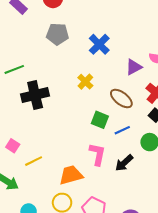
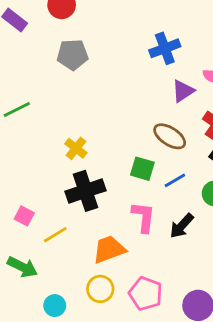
blue cross: (99, 44) -> (165, 48), moved, turned 30
yellow cross: (85, 82) -> (76, 148), moved
black cross: (35, 95) -> (86, 191), moved

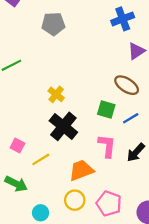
black cross: (86, 191) -> (63, 126), turned -32

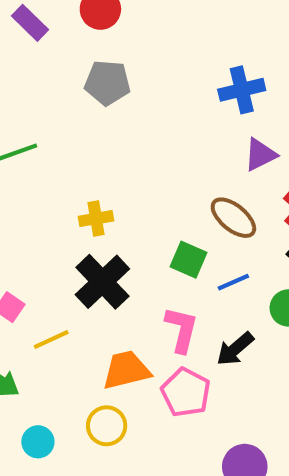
yellow cross: (56, 94) -> (96, 219), turned 35
pink pentagon: (109, 204) -> (186, 392), moved

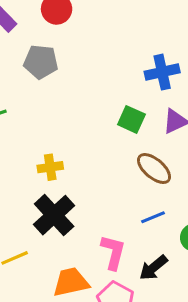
gray pentagon: (107, 83) -> (41, 62), moved
green square: (188, 260) -> (131, 119), moved

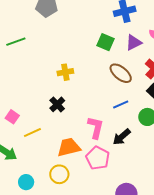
yellow cross: (50, 167) -> (65, 72), moved
black cross: (54, 215) -> (57, 104), size x0.6

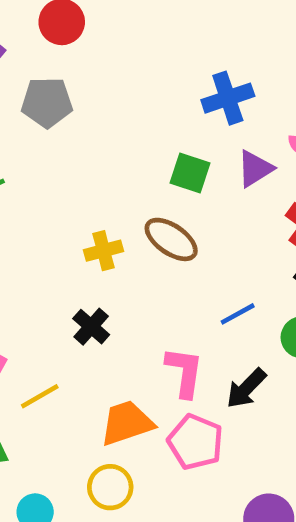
brown ellipse: (121, 73) -> (171, 239), moved

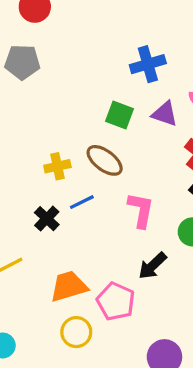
purple triangle: (255, 169) -> (165, 114), turned 48
blue line: (238, 314) -> (82, 202), moved
pink L-shape: (184, 372) -> (141, 210), moved
yellow circle: (110, 487) -> (76, 332), moved

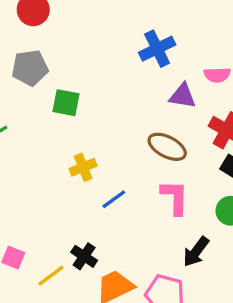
green square: (120, 115) -> (66, 103), moved
brown ellipse: (105, 160) -> (167, 147), moved
black cross: (47, 219) -> (84, 256), moved

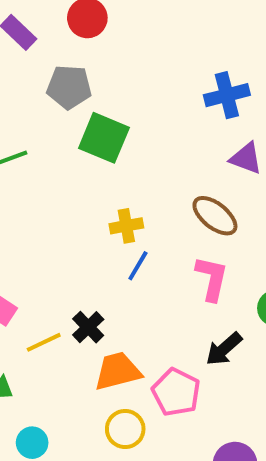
green square: (66, 103) -> (104, 138), size x1.4
yellow cross: (83, 167) -> (126, 226), moved
blue line: (114, 199) -> (138, 266), turned -35

